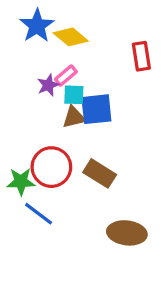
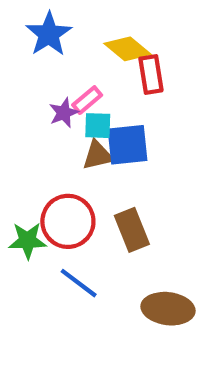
yellow diamond: (71, 37) -> (128, 49), moved
red rectangle: (141, 56) -> (151, 74), moved
brown rectangle: (100, 173) -> (132, 230), turned 36
blue line: (39, 214) -> (79, 283), moved

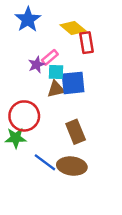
red circle: (68, 221) -> (24, 116), moved
brown ellipse: (168, 309) -> (72, 166), moved

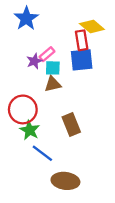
yellow diamond: (73, 28) -> (92, 27), moved
blue square: (73, 83) -> (82, 60), moved
green star: (16, 138) -> (30, 130), moved, turned 30
brown ellipse: (72, 166) -> (65, 181), moved

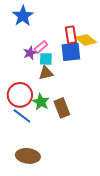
yellow diamond: (92, 27) -> (86, 40), moved
green star: (30, 130) -> (41, 102), moved
blue line: (42, 153) -> (22, 116), moved
brown ellipse: (65, 181) -> (28, 156), moved

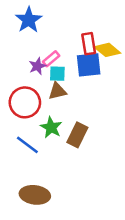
red circle: (20, 95) -> (25, 102), moved
brown rectangle: (62, 108) -> (77, 135), turned 48

